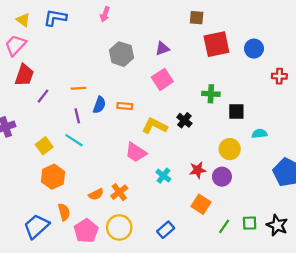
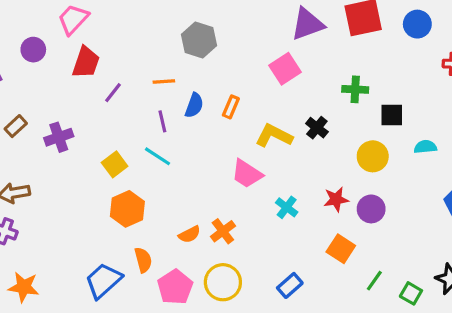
purple triangle: (162, 49) -> (307, 24), moved, size x1.6
gray hexagon: (121, 54) -> (199, 40), moved
orange rectangle: (125, 106) -> (231, 107), turned -72
yellow circle: (230, 149) -> (373, 156), moved
green square: (250, 223) -> (411, 293), moved, turned 32

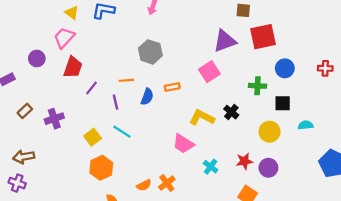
blue circle: (417, 24) -> (285, 68), moved
orange rectangle: (231, 107) -> (172, 87), moved, turned 56
purple line: (162, 121) -> (115, 102), moved

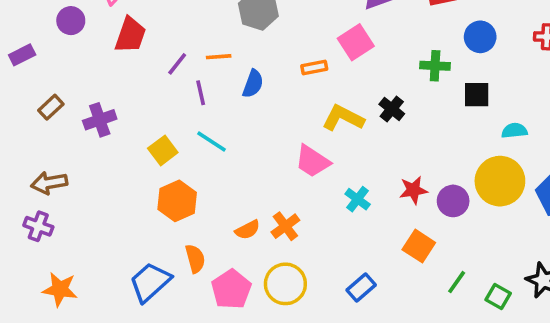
orange rectangle: (172, 87) -> (314, 67), moved
purple line: (91, 88) -> (177, 64), moved
yellow circle: (270, 132) -> (500, 181), moved, size x1.4

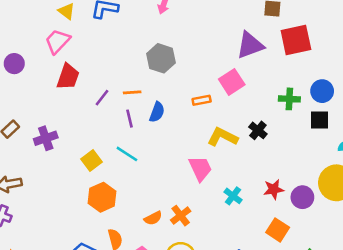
purple circle: (71, 21) -> (14, 64), moved
blue circle: (480, 37) -> (322, 91), moved
purple line: (201, 93) -> (130, 119), moved
pink trapezoid: (312, 161) -> (200, 168), turned -148

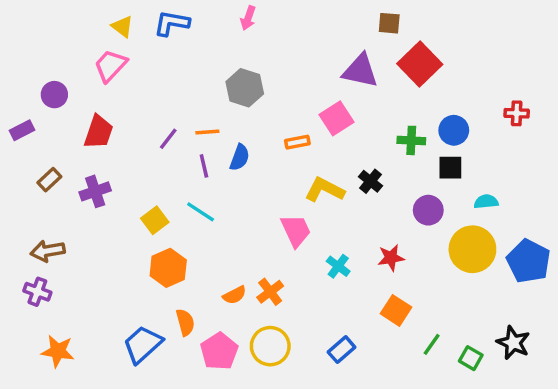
red square: (296, 40) -> (420, 64), turned -32
purple triangle: (250, 45) -> (360, 71), turned 32
red trapezoid: (68, 77) -> (99, 132), moved
purple circle: (302, 197) -> (428, 210), moved

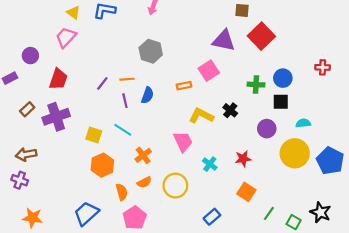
purple cross: (95, 191) -> (56, 117), size x1.4
yellow square: (155, 220) -> (94, 135), turned -35
orange cross: (270, 292) -> (143, 155), moved
orange semicircle: (185, 322) -> (122, 192), moved
yellow circle: (270, 346) -> (175, 186), moved

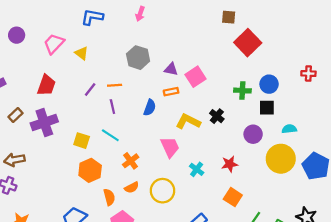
yellow triangle: (73, 13) -> (82, 53), moved
purple triangle: (224, 41) -> (171, 69), moved, size x0.6
purple circle: (30, 56) -> (17, 35), moved
blue semicircle: (147, 95) -> (150, 108), moved

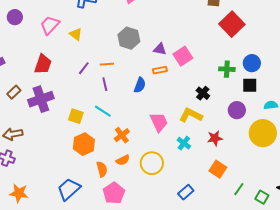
yellow L-shape: (188, 121) -> (191, 115), moved

